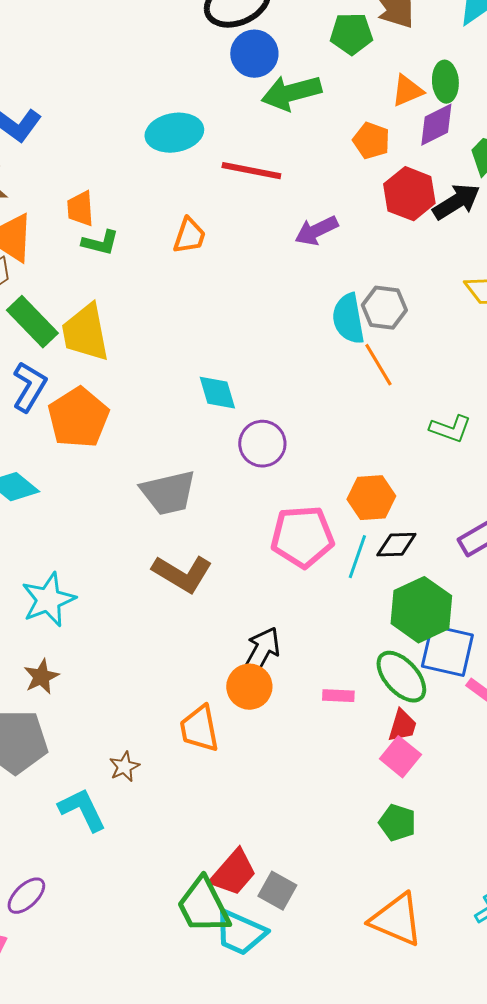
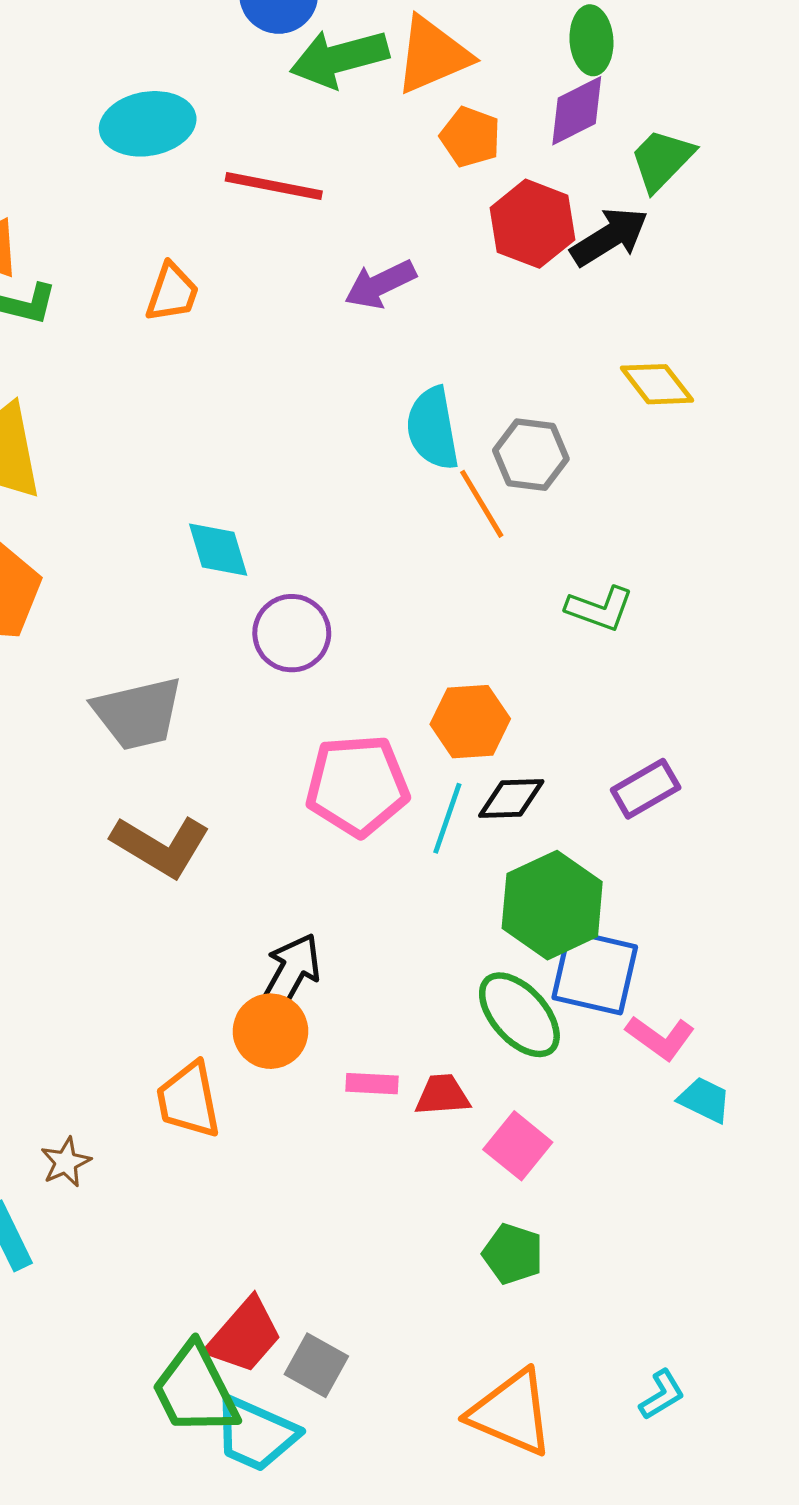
orange triangle: (407, 91) -> (433, 55), moved, size x1.5
gray hexagon: (384, 308) -> (531, 455), moved
pink rectangle: (338, 696) -> (372, 1084), moved
red trapezoid: (402, 726) -> (442, 1095), moved, turned -111

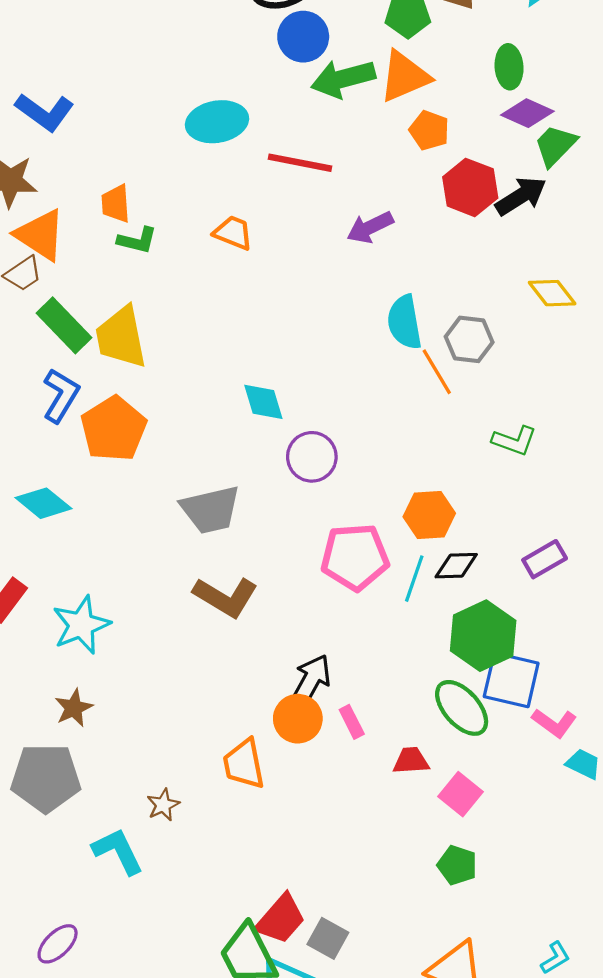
purple diamond: (577, 111) -> (527, 113), moved, turned 51
orange trapezoid: (172, 292) -> (233, 233), turned -87
pink rectangle: (372, 1084) -> (352, 722), moved, turned 60

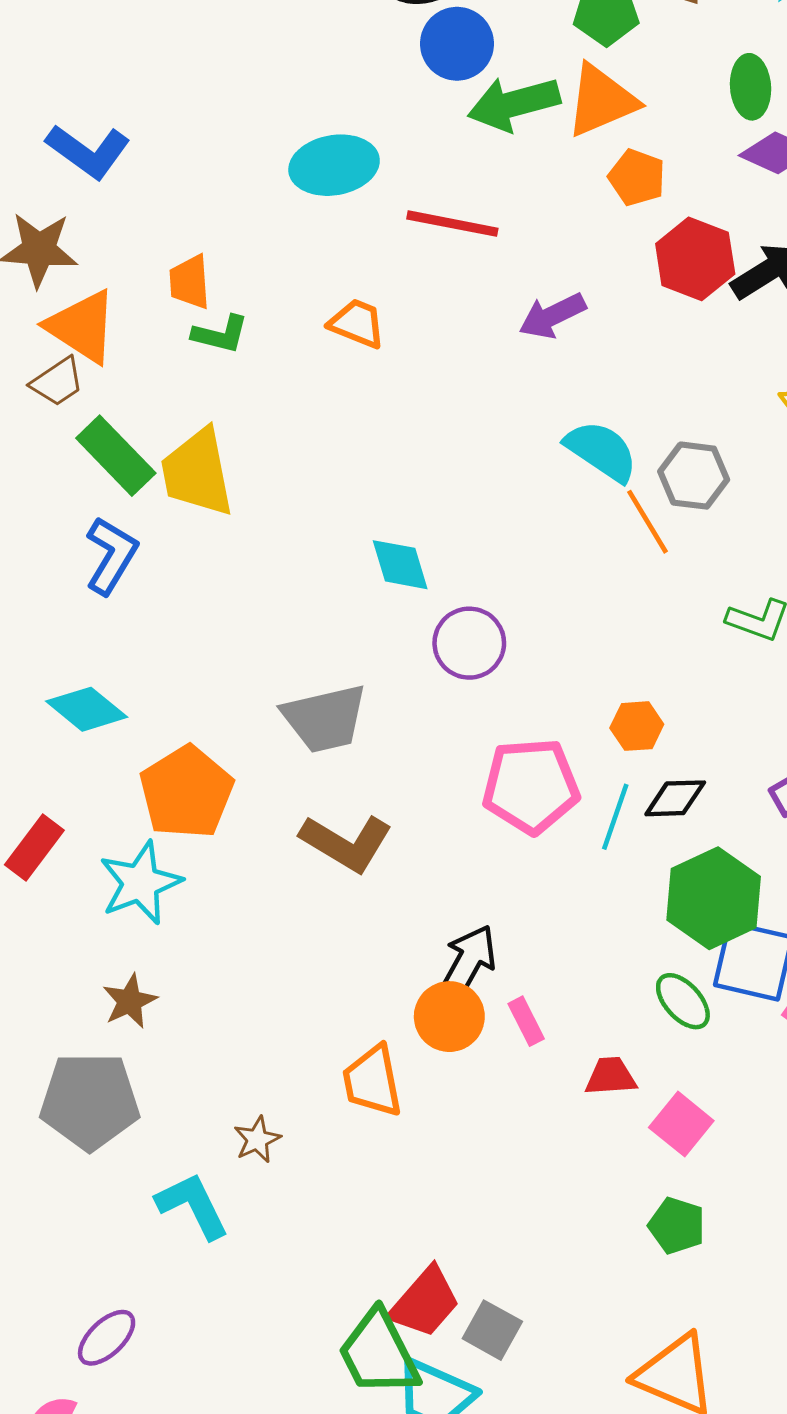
cyan semicircle: (404, 322) -> (601, 451), turned 134
orange pentagon: (114, 429) -> (187, 792), moved
orange hexagon: (429, 515) -> (637, 726), size x0.7
green ellipse: (462, 708) -> (683, 1001), size x0.7

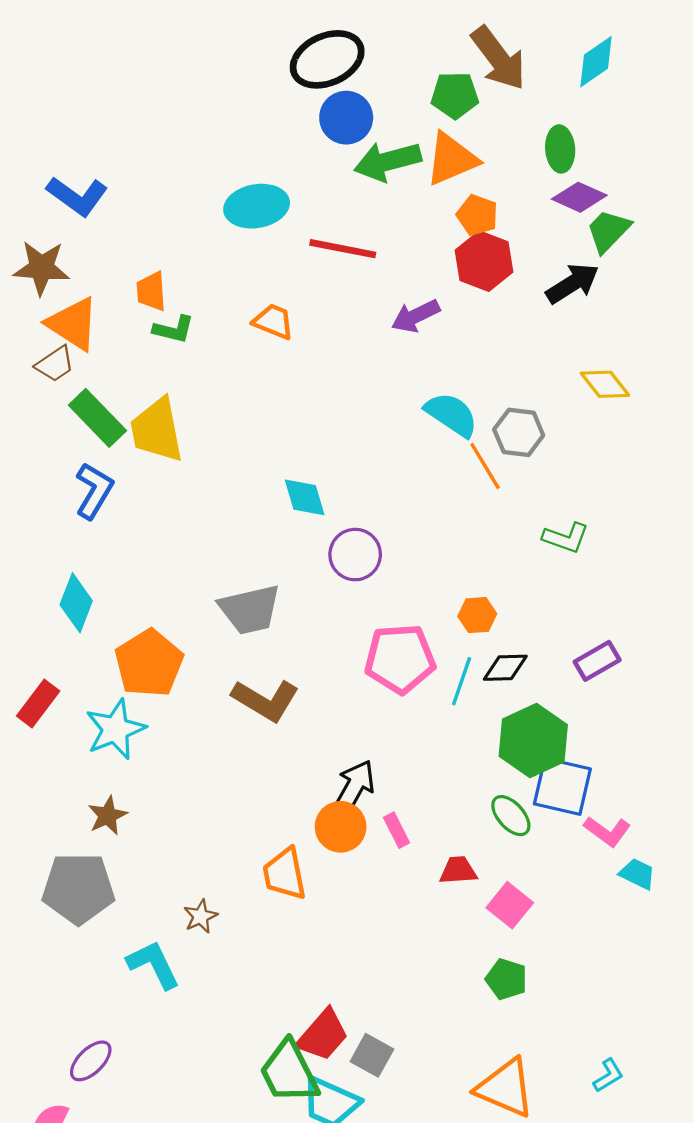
red hexagon: (695, 259) -> (484, 261), moved
cyan diamond: (87, 709) -> (76, 603), turned 72

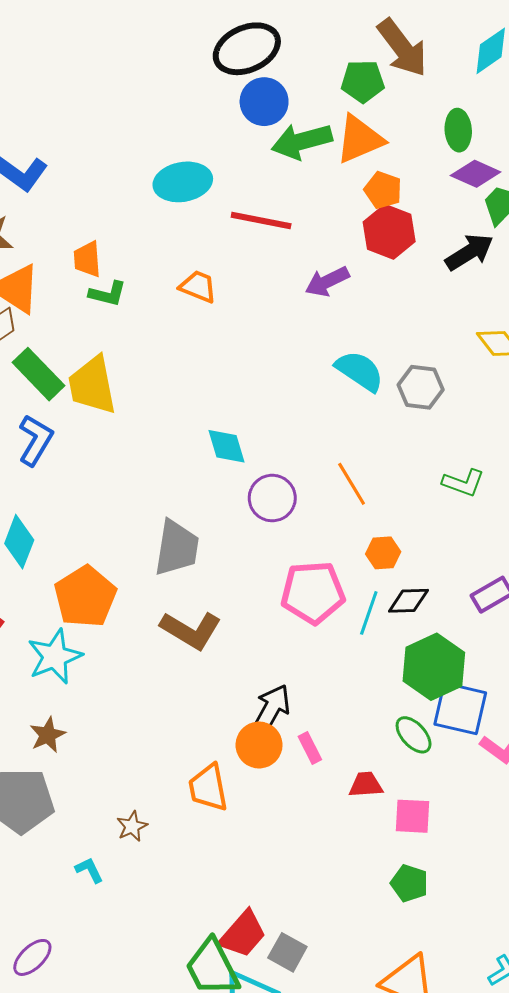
orange line: (485, 466) -> (352, 484), moved
gray trapezoid: (250, 609) -> (177, 548), turned -68
pink square: (510, 905) -> (412, 816), turned -36
cyan L-shape: (153, 965) -> (89, 870), size x0.6

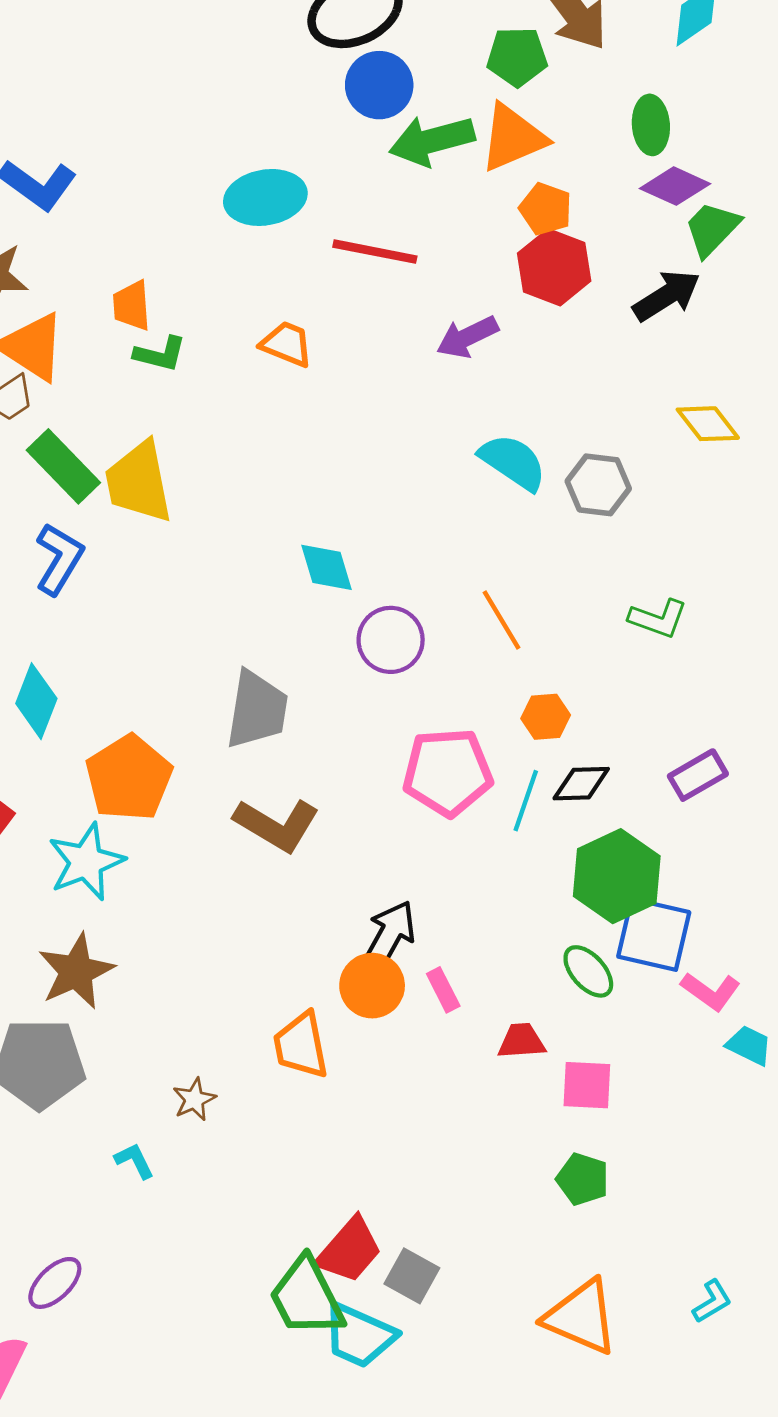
brown star: (48, 735) -> (76, 971), size x1.5

